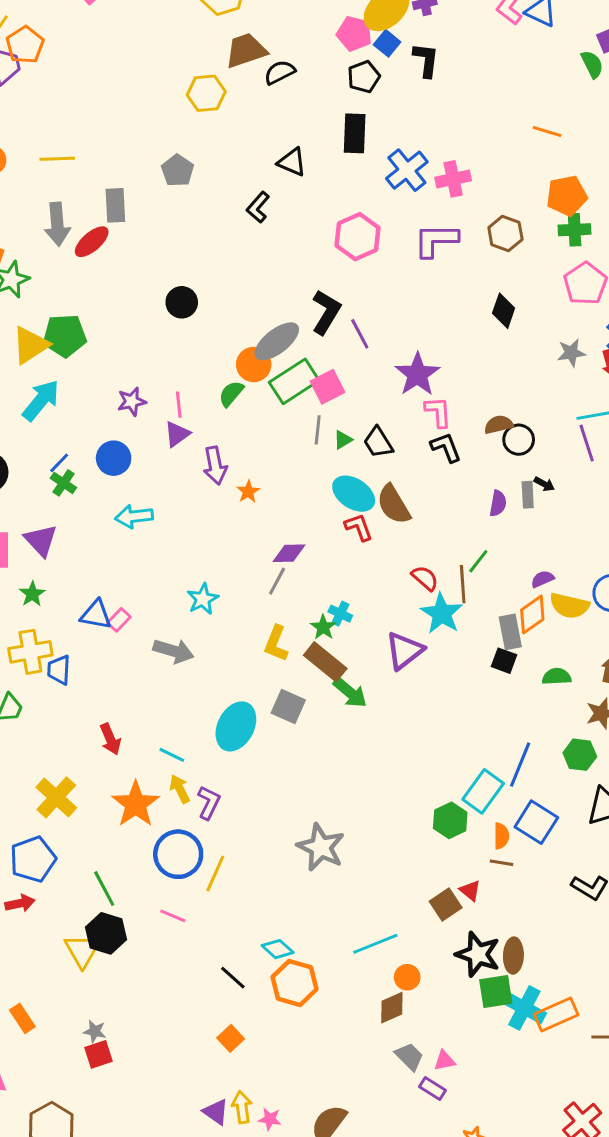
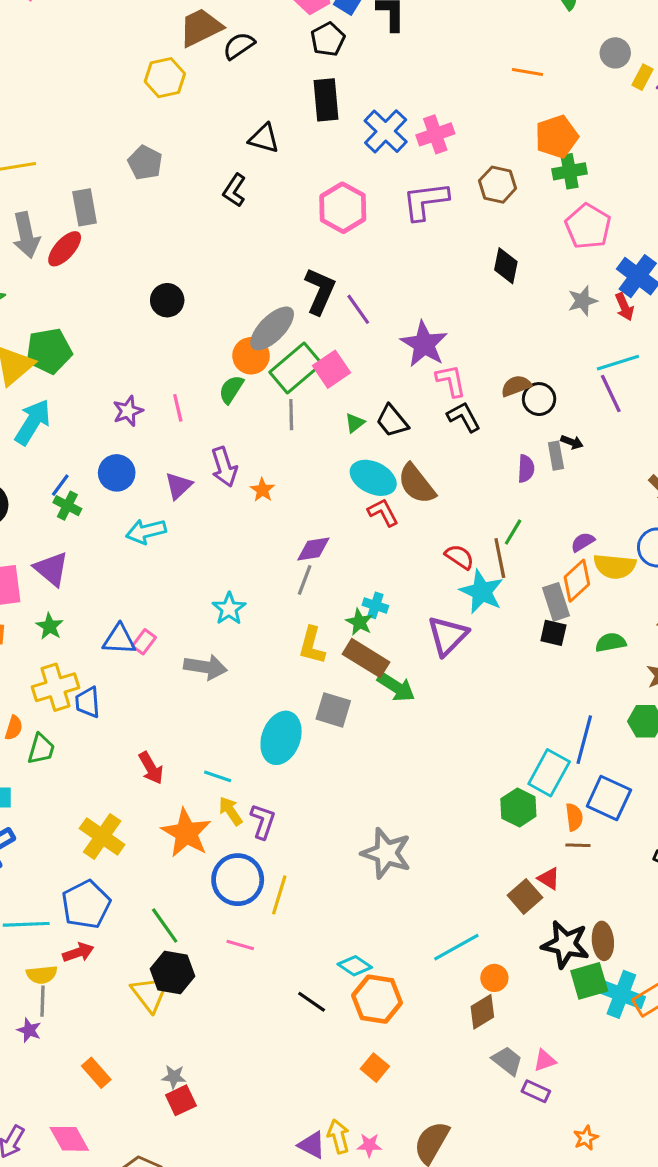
gray line: (318, 430) -> (291, 415), moved
purple triangle: (177, 434) -> (178, 486), moved
orange square: (231, 1038) -> (375, 1068), moved

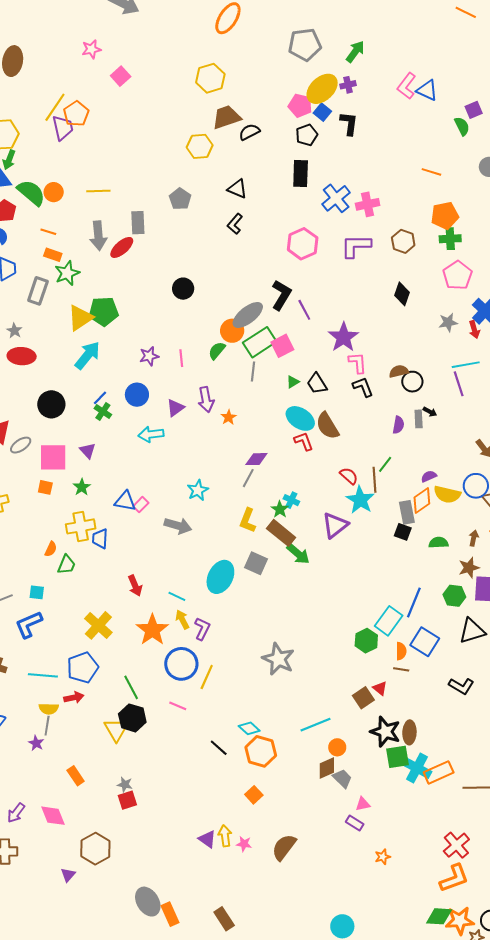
black triangle: (264, 138) -> (237, 189), moved
purple triangle: (51, 569) -> (88, 451), size x0.7
gray trapezoid: (507, 1061) -> (342, 778), moved

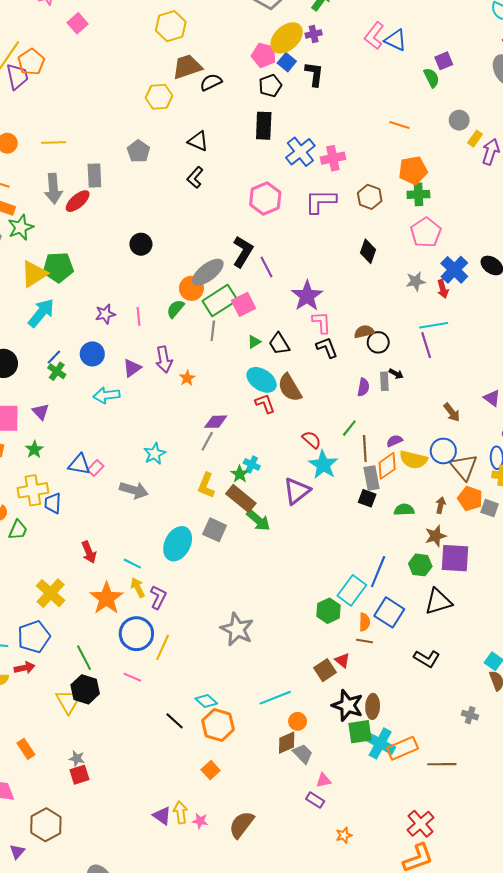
brown line: (375, 480) -> (365, 448), moved

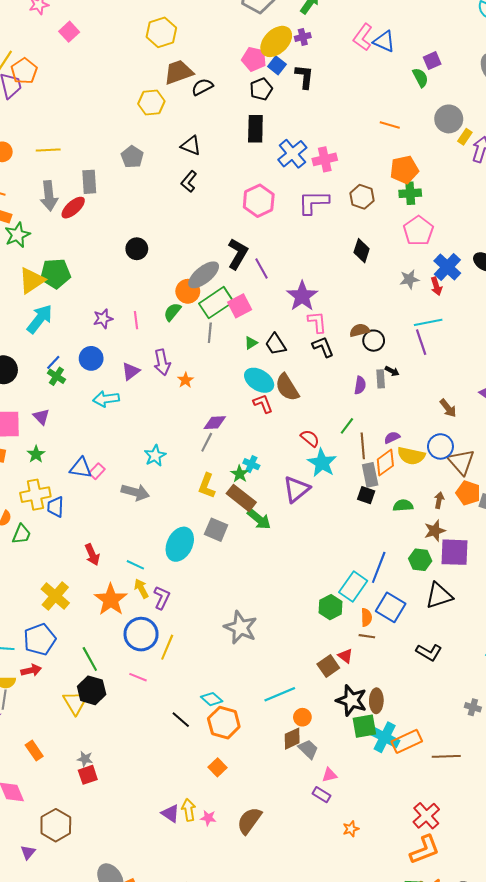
gray circle: (459, 120) -> (449, 119), size x1.4

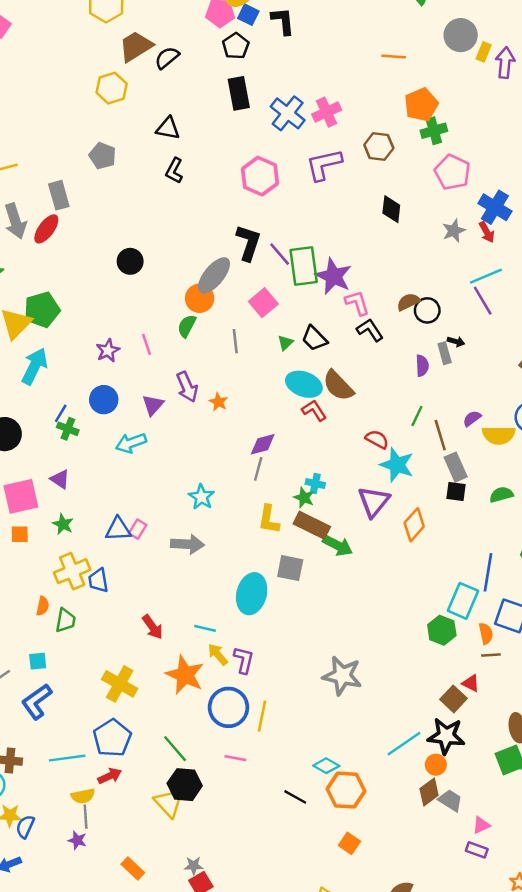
green rectangle: (216, 303) -> (304, 266), moved, turned -52
orange diamond: (385, 462) -> (414, 525), moved
black star: (351, 700) -> (446, 736), moved

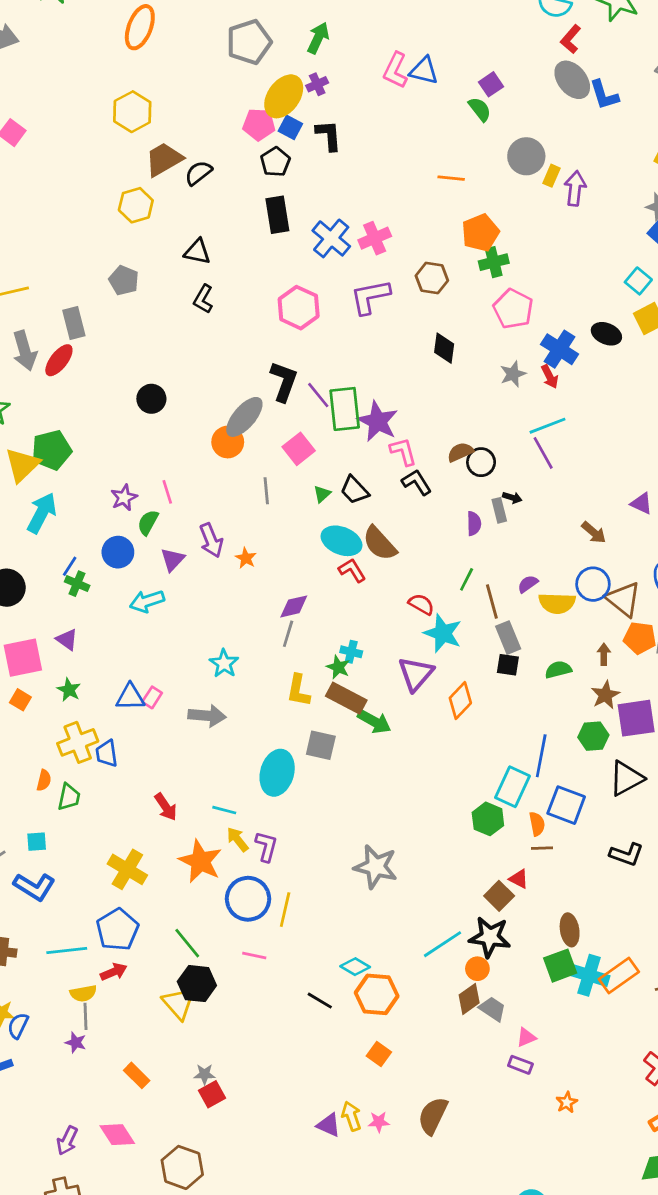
green semicircle: (187, 326) -> (148, 522), moved
orange square: (20, 534) -> (20, 700), turned 30
blue L-shape: (37, 701) -> (34, 887), turned -114

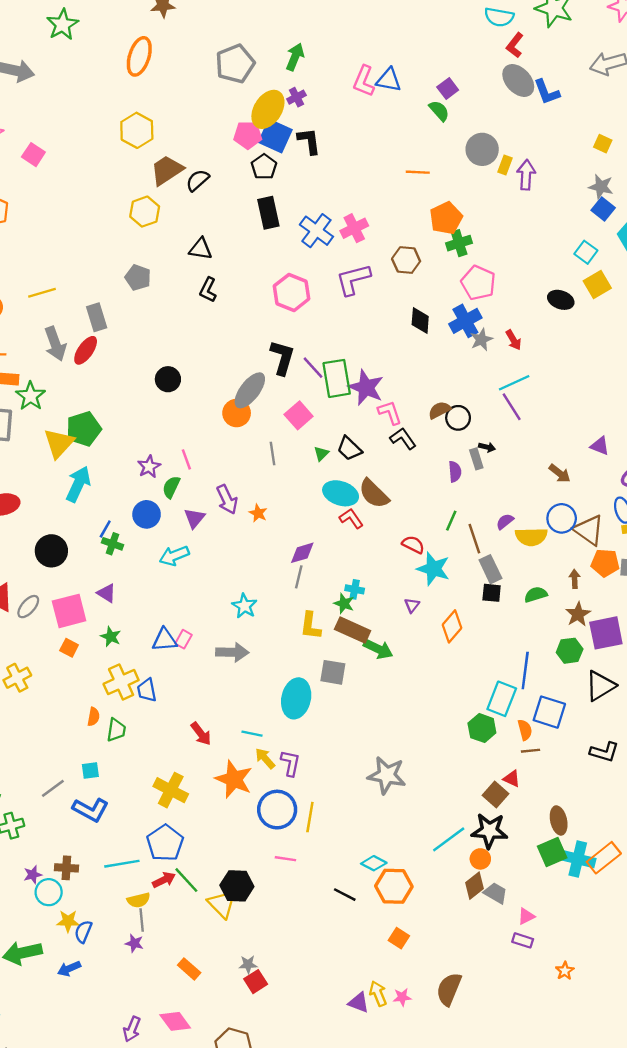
blue square: (290, 127) -> (275, 136), size x1.6
blue cross: (560, 349) -> (465, 321), moved, turned 32
purple triangle: (416, 674) -> (412, 605), size x0.5
green line: (187, 943) -> (186, 880), moved

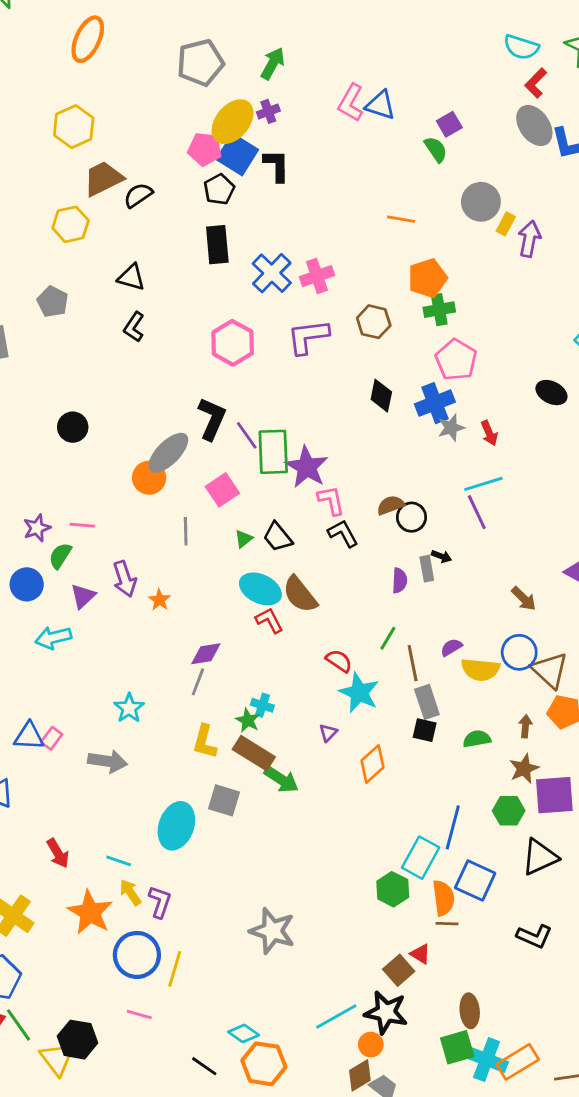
pink line: (186, 459) -> (82, 525), turned -72
orange semicircle: (525, 730) -> (443, 898), size x1.4

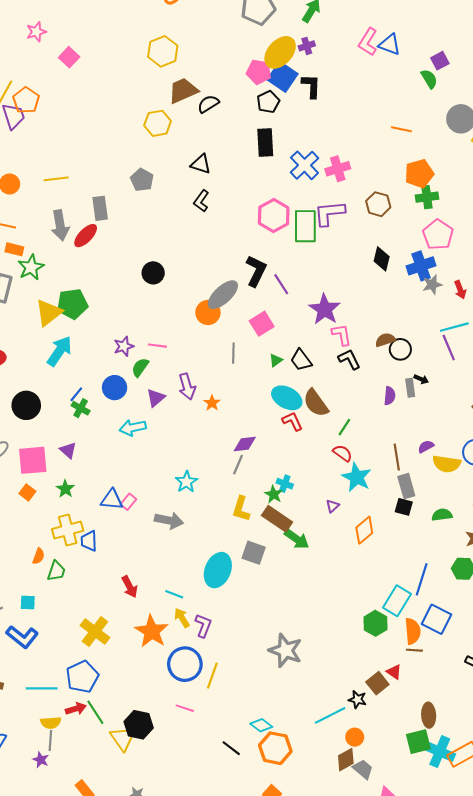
green rectangle: (273, 452) -> (305, 226), moved
green line: (388, 638) -> (344, 427), moved
black star: (386, 1012) -> (357, 700), moved, size x0.6

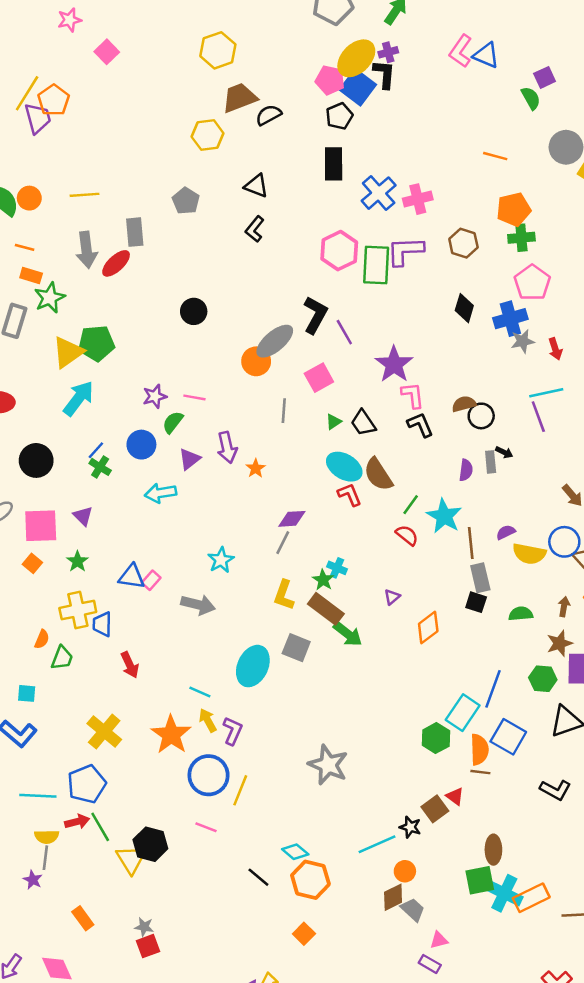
black L-shape: (311, 86) -> (384, 74), moved
cyan star: (357, 477) -> (444, 516), moved
red arrow: (130, 587) -> (130, 665), moved

